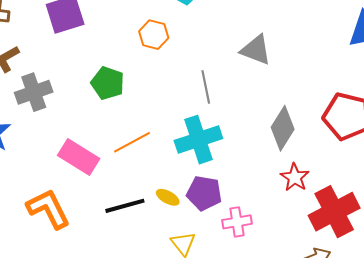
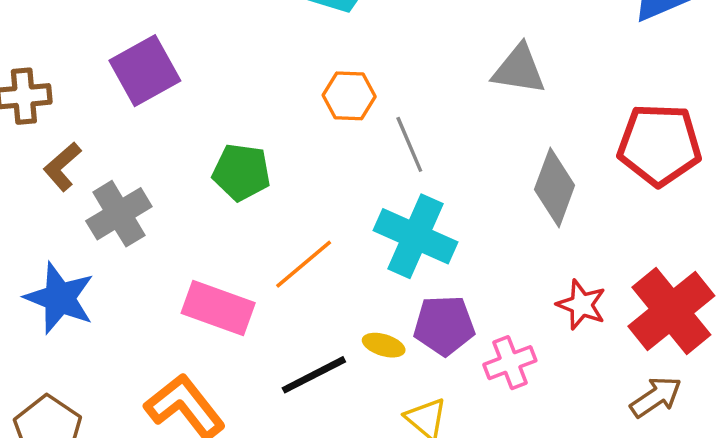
orange hexagon: (154, 35) -> (349, 96), moved
gray triangle: (256, 50) -> (519, 69), moved
cyan cross: (198, 140) -> (416, 236), turned -36
red star: (295, 177) -> (581, 305), moved

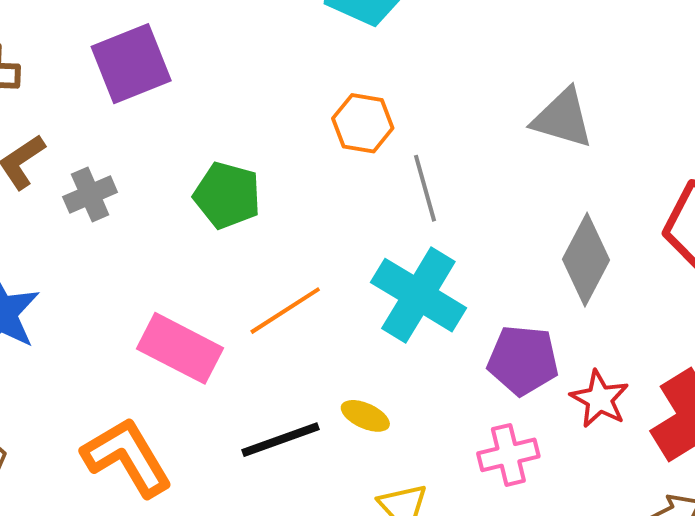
gray cross: (119, 214) -> (90, 195), moved, size x0.7
purple pentagon: (444, 325) -> (523, 360), moved

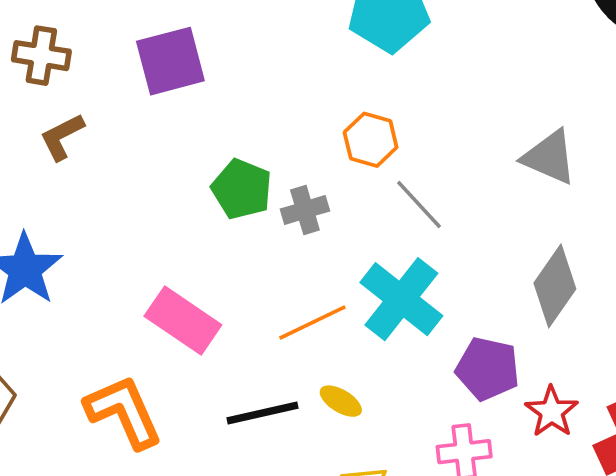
gray line: (425, 188) -> (419, 204), turned -34
gray cross: (90, 195) -> (305, 210), moved
orange line: (285, 311) -> (312, 322), moved

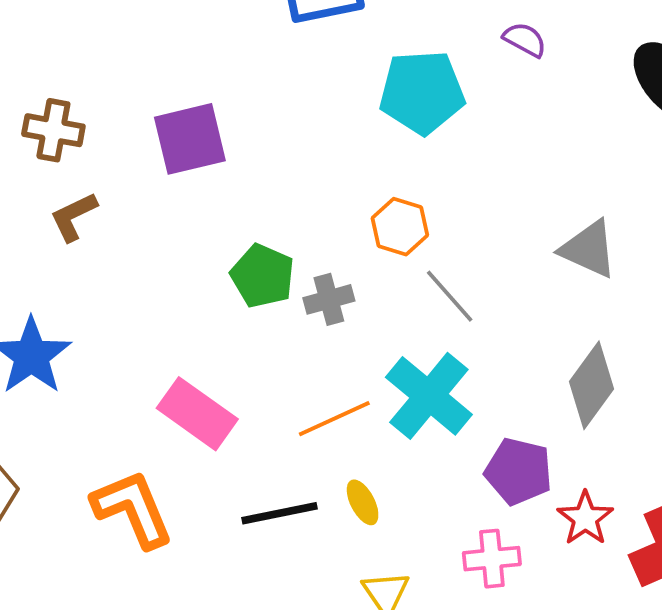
yellow ellipse: (341, 401) -> (363, 502), turned 30

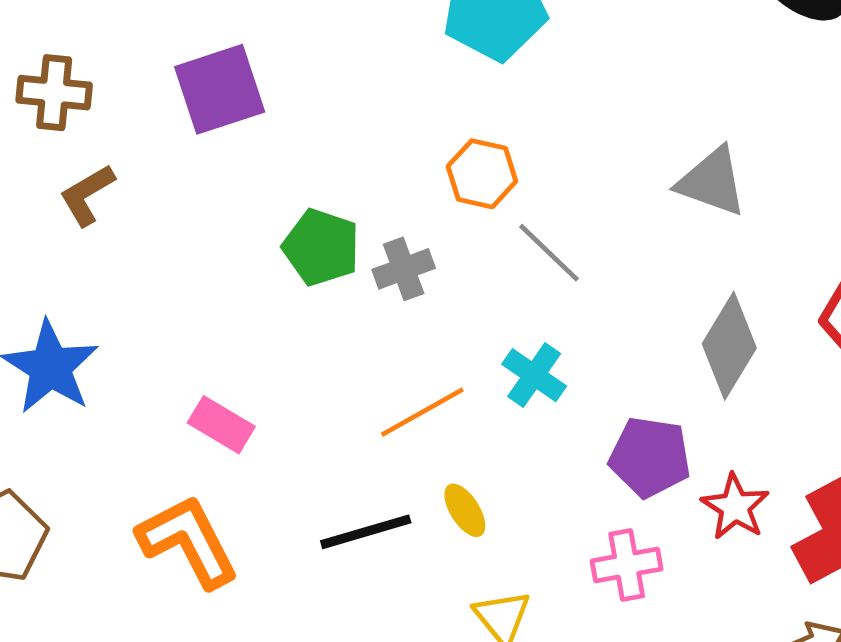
cyan cross: (429, 396) -> (534, 375), size x0.6
pink rectangle: (197, 414) -> (221, 425), moved, size x0.7

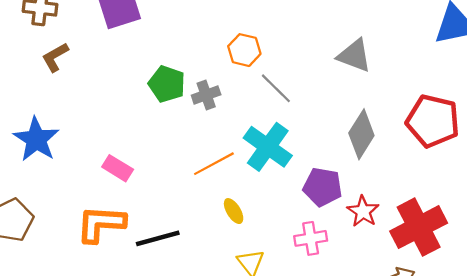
cyan cross: (534, 375) -> (268, 147), size x1.6
black line: (366, 532) -> (158, 238), moved
orange L-shape: (188, 541) -> (101, 224), turned -60

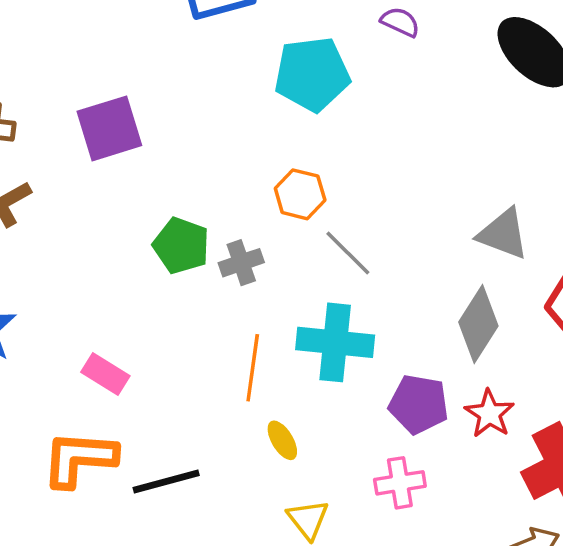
gray triangle: (354, 56) -> (503, 234), moved
cyan cross: (268, 147) -> (335, 342), turned -30
orange line: (214, 164) -> (253, 368), turned -54
red star: (363, 211) -> (489, 414), moved

